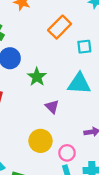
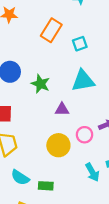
purple triangle: (52, 107) -> (62, 109), turned -32
pink circle: (67, 153) -> (85, 135), moved

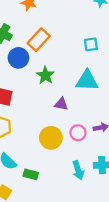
orange rectangle: (51, 30) -> (39, 40), moved

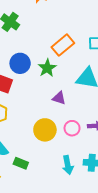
orange rectangle: (39, 40) -> (63, 45), moved
blue circle: (18, 58) -> (20, 63), moved

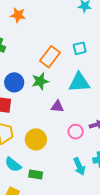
green star: (47, 68) -> (40, 81), turned 30
yellow circle: (45, 130) -> (36, 139), moved

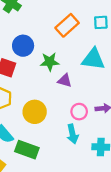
green star: (40, 81) -> (50, 62), moved
cyan arrow: (79, 166) -> (73, 134), moved
green rectangle: (36, 175) -> (27, 150), size x1.5

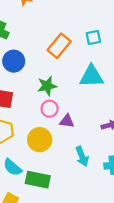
blue circle: (23, 46) -> (14, 61), moved
purple triangle: (65, 81) -> (67, 121), moved
pink circle: (79, 112) -> (50, 109), moved

